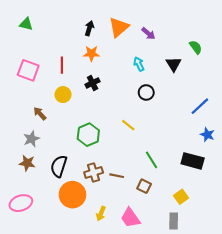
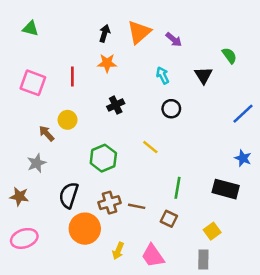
black cross: (92, 83) -> (116, 105), moved
yellow circle: (63, 95) -> (68, 120), moved
blue line: (200, 106) -> (243, 114), moved
green line: (151, 160) -> (177, 188), turned 42
brown star: (27, 163) -> (19, 196), moved

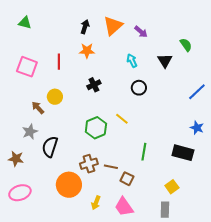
green hexagon: (103, 158) -> (96, 128), moved
black semicircle: (69, 195) -> (50, 147), moved
brown square: (169, 219) -> (127, 179), moved

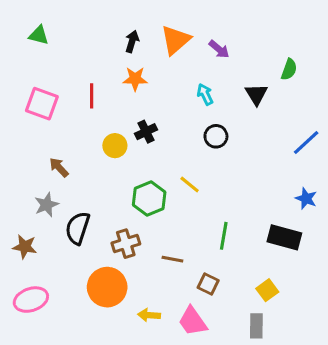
green semicircle: (186, 45) -> (289, 69), turned 56
yellow circle: (55, 97) -> (115, 146), moved
brown cross: (89, 164) -> (126, 244), moved
brown square: (127, 179) -> (208, 284), moved
yellow arrow: (96, 203) -> (149, 315), turned 72

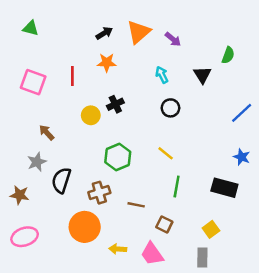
black arrow: (132, 41) -> (104, 33), turned 42
yellow line: (190, 184) -> (166, 153), moved

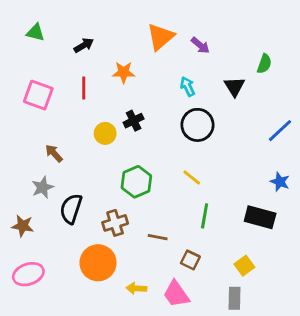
black arrow: (104, 33) -> (84, 45), moved
black circle: (170, 108) -> (197, 125), size x1.5

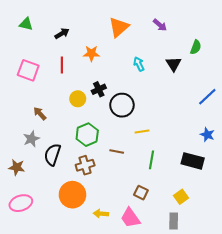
purple arrow: (200, 45) -> (160, 25), moved
black circle: (197, 125) -> (122, 105), moved
yellow line: (192, 177) -> (142, 131), turned -48
green hexagon: (136, 182) -> (87, 135), moved
brown line: (158, 237) -> (117, 151), moved

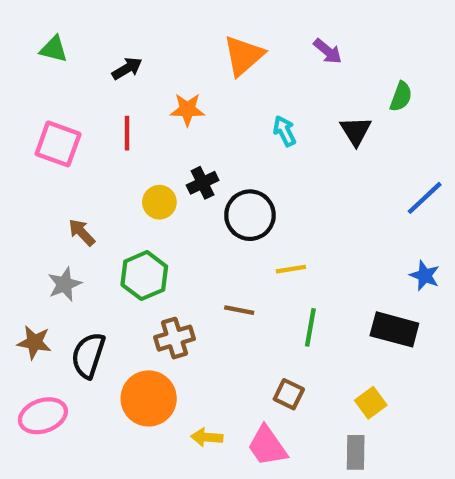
green hexagon: (87, 135) -> (144, 276), moved
black semicircle: (52, 155) -> (88, 355), moved

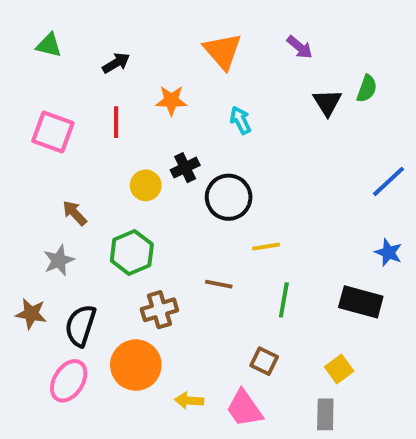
orange triangle: (244, 56) -> (223, 51), turned -30
cyan arrow: (284, 131) -> (240, 120), moved
black triangle: (356, 131) -> (327, 102), moved
pink ellipse: (43, 416) -> (69, 381), moved, turned -39

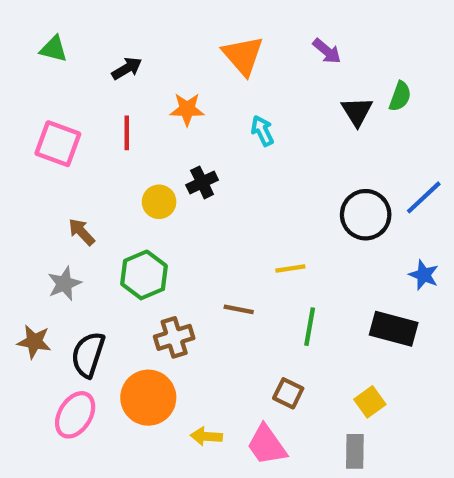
black circle: (229, 197) -> (366, 215), moved

